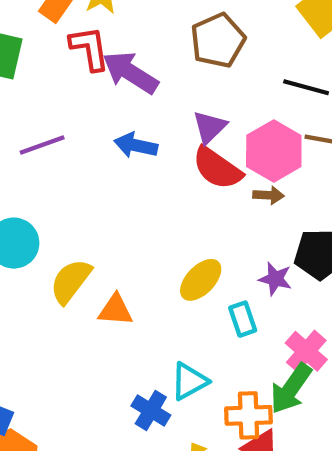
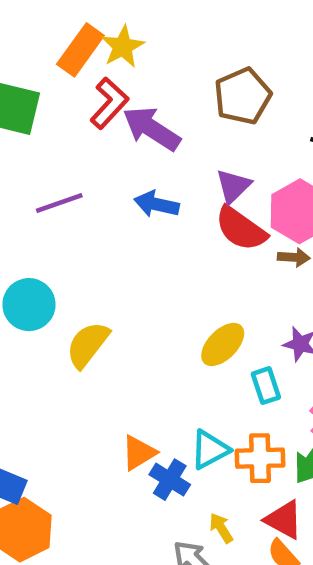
red L-shape: (90, 48) -> (109, 103), turned 51
orange triangle: (115, 310) -> (139, 453), moved, turned -36
orange cross: (248, 415) -> (260, 458), moved

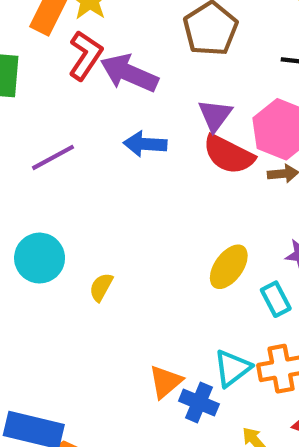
yellow semicircle: (88, 345) -> (101, 287), size x0.6

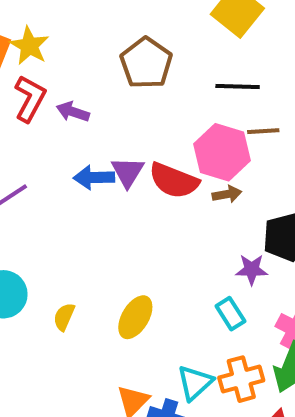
purple arrow: (129, 73) -> (73, 112), size x0.6
purple triangle: (215, 115) -> (128, 172), moved
yellow ellipse: (229, 267) -> (135, 317), moved

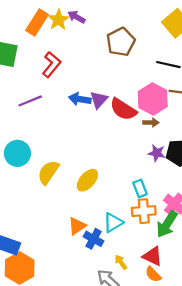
red L-shape: (30, 99) -> (51, 65), moved
purple arrow: (73, 112) -> (77, 17), moved
purple star: (252, 269) -> (157, 153), moved
yellow semicircle: (64, 317) -> (48, 172), size x1.6
orange cross: (241, 379) -> (144, 211), moved

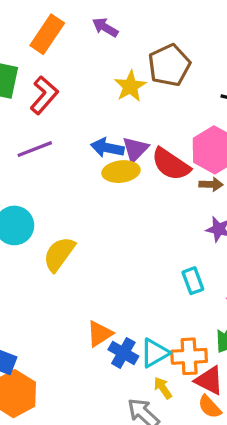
yellow star: (58, 20) -> (130, 86), moved
red L-shape: (51, 65) -> (44, 95), moved
yellow ellipse: (87, 180) -> (121, 172), moved, turned 40
orange cross: (144, 211) -> (189, 356), moved
cyan triangle: (113, 223) -> (155, 353), moved

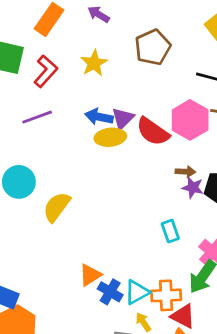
yellow star: (130, 86) -> (94, 63), moved
brown arrow: (211, 184) -> (185, 172), moved

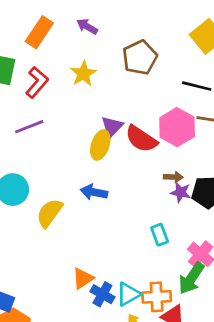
blue arrow: (99, 117) -> (94, 192), moved
yellow ellipse: (110, 137) -> (100, 145), turned -64

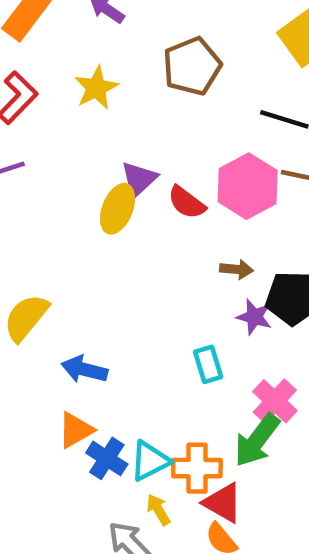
red semicircle: (141, 139) -> (187, 202), size x0.7
blue arrow: (94, 192) -> (84, 369), moved
purple star: (181, 192) -> (254, 317), moved

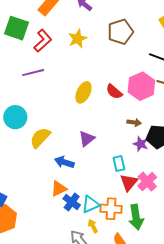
purple triangle: (139, 179) -> (87, 139), moved
green arrow: (257, 440) -> (136, 217), moved, turned -50
red triangle: (223, 503) -> (129, 182), moved, turned 36

